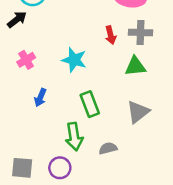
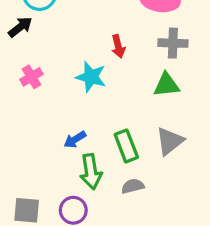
red arrow: (111, 35) -> (118, 46), moved
blue arrow: (40, 98) -> (75, 140), moved, turned 36
green rectangle: (90, 104) -> (126, 146), moved

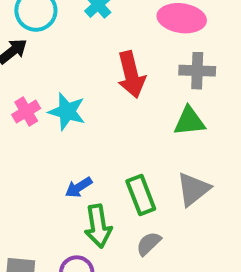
red arrow: (118, 46) -> (131, 75), size x1.6
cyan star: (91, 77) -> (67, 111), moved
gray semicircle: (133, 186) -> (149, 244), turned -30

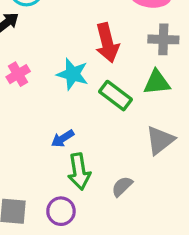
cyan star: (67, 111) -> (73, 74), moved
green rectangle: (141, 195) -> (115, 96), moved, turned -32

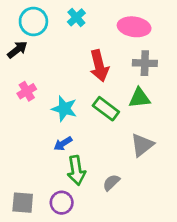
cyan star: (73, 74) -> (64, 109), moved

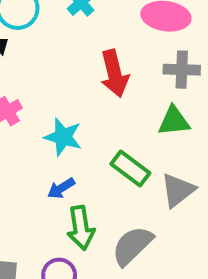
green rectangle: (106, 109) -> (130, 169), moved
gray semicircle: (111, 182) -> (132, 246), size x1.6

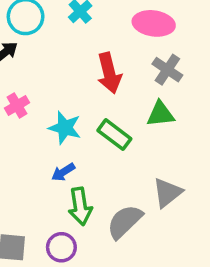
gray cross: (182, 70) -> (167, 70), turned 32
green rectangle: (130, 169) -> (114, 135), moved
gray triangle: (178, 190) -> (167, 193), moved

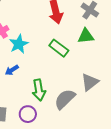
cyan star: (65, 128) -> (19, 44), moved, turned 30
blue arrow: (63, 172) -> (12, 70), moved

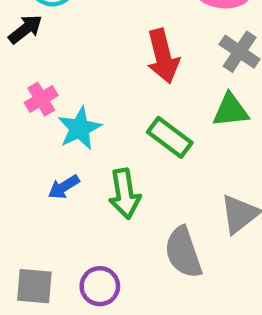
green arrow: (39, 90) -> (125, 194), moved
gray semicircle: (65, 99) -> (183, 252), turned -65

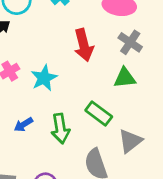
cyan star: (80, 128) -> (44, 78), moved
green rectangle: (170, 137) -> (99, 114), moved

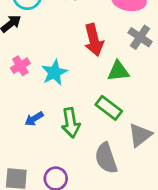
green triangle: (125, 78) -> (118, 71), moved

